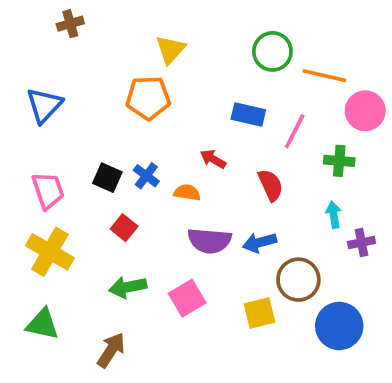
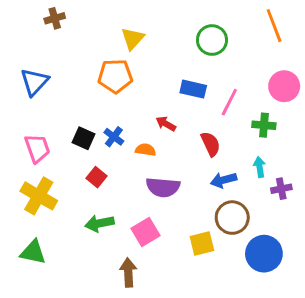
orange line: (324, 76) -> (274, 26), moved, turned 56
blue arrow: (259, 243) -> (224, 180), moved
brown arrow: (111, 350) -> (128, 272), moved, turned -36

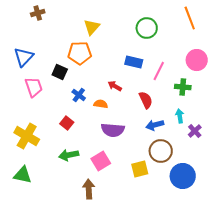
black square: (84, 138) -> (60, 72), moved
pink trapezoid: (37, 148) -> (34, 87), moved
purple cross: (281, 189) -> (195, 131), turned -32

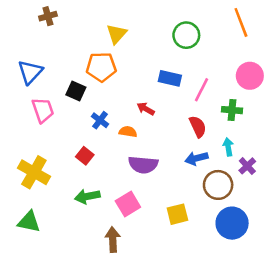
red semicircle: (146, 100) -> (198, 127), moved
brown circle: (161, 151) -> (218, 185), moved

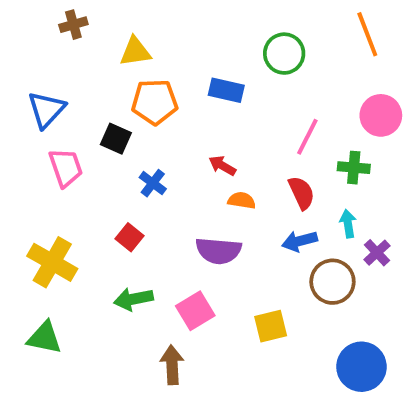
yellow triangle: (116, 34) -> (135, 52), moved, turned 40
blue rectangle: (170, 78) -> (226, 90), moved
orange semicircle: (128, 132) -> (242, 200), moved
blue circle: (232, 223) -> (361, 367), moved

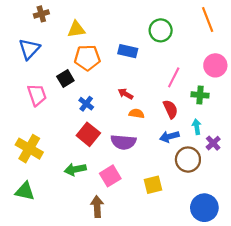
blue triangle: (46, 110) -> (29, 49), moved
black square: (116, 139) -> (65, 79), turned 35
red square: (130, 237) -> (88, 134), moved, size x1.5

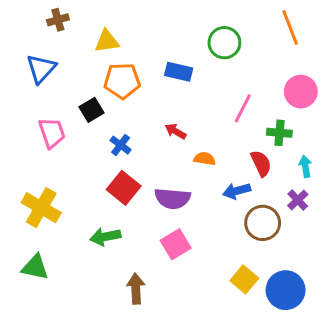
red semicircle: (170, 109) -> (261, 163), moved
orange semicircle: (137, 114) -> (205, 159), moved
cyan arrow: (197, 127) -> (305, 166), moved
pink square: (110, 176) -> (176, 244), moved
yellow square: (153, 185) -> (244, 279), moved, turned -36

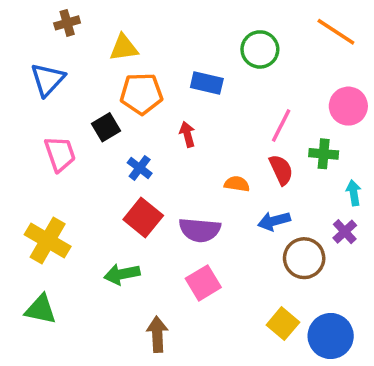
orange line: (290, 27) -> (336, 32), turned -36
red arrow: (176, 131) -> (187, 134), moved, turned 45
red semicircle: (261, 163) -> (281, 170), moved

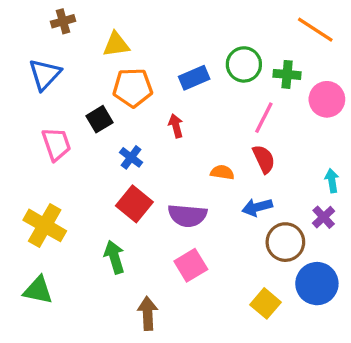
green circle: (260, 49) -> (244, 64), moved
blue rectangle: (207, 83) -> (194, 78), turned -36
green cross: (324, 154) -> (287, 74), moved
green arrow: (122, 274) -> (114, 257), turned 84
blue circle: (331, 336) -> (317, 284), moved

